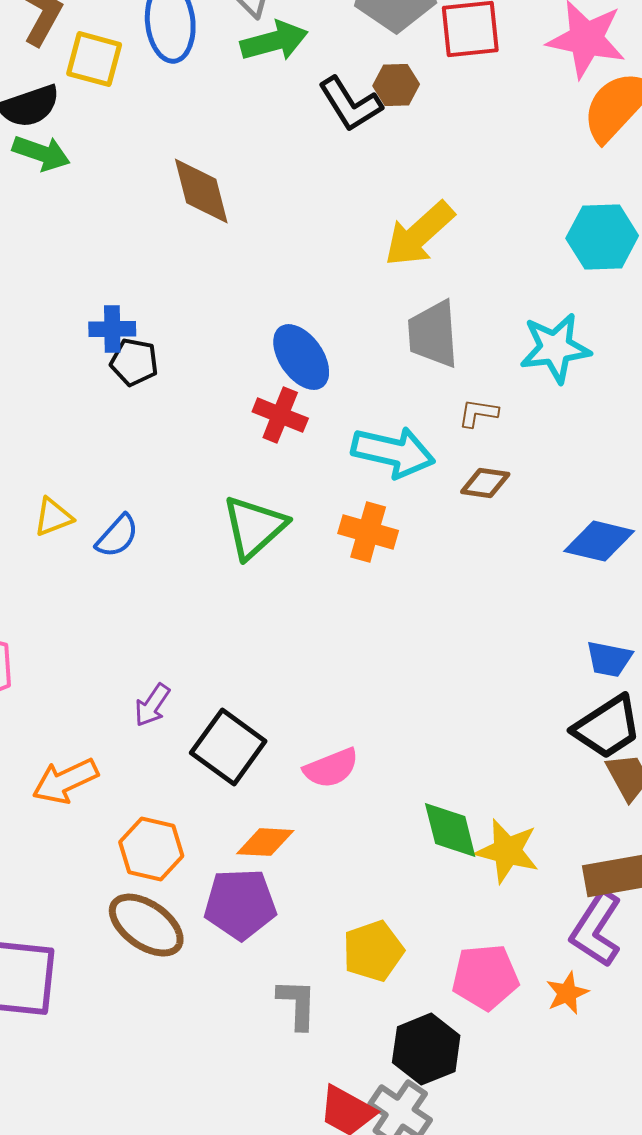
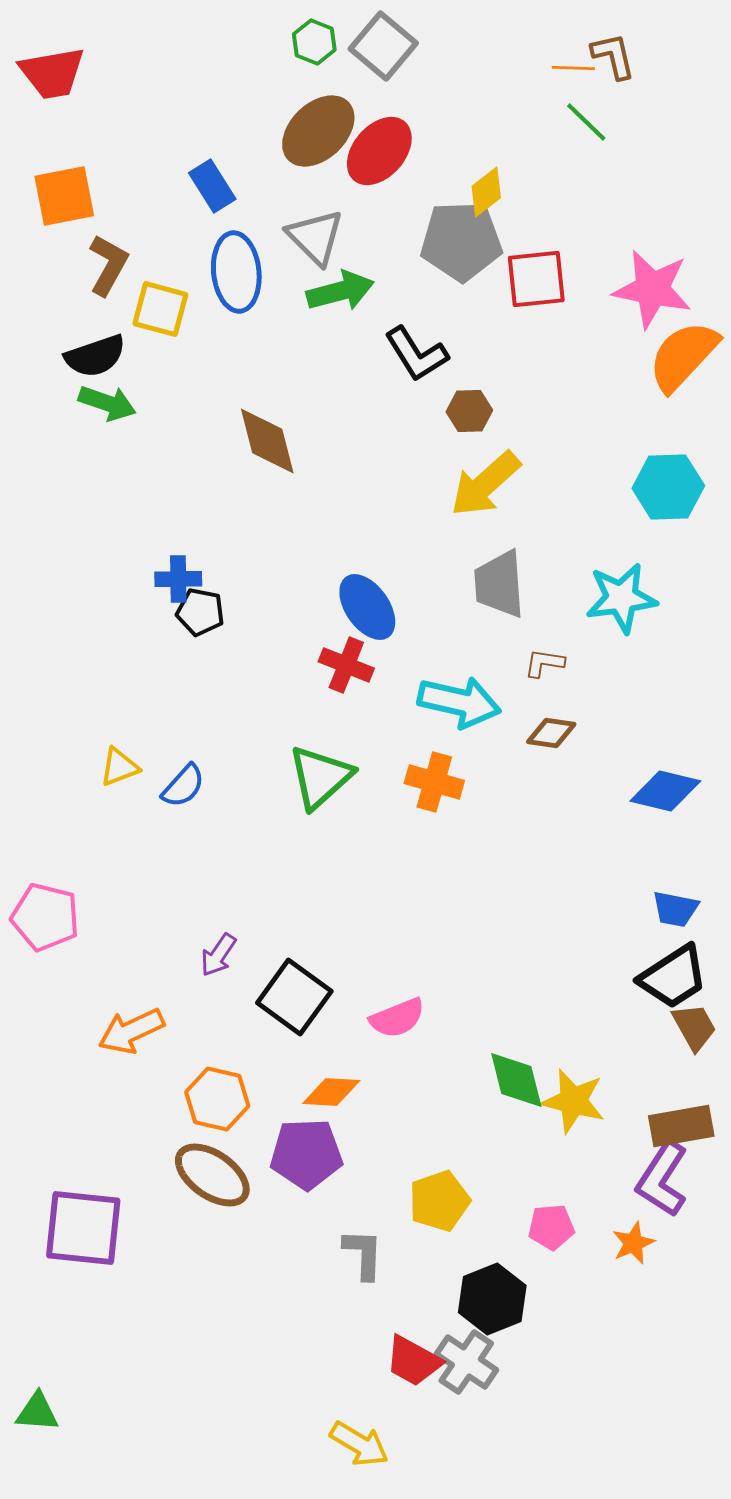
brown hexagon: (396, 85) -> (469, 411), moved
pink pentagon: (485, 977) -> (551, 1227), size x0.7

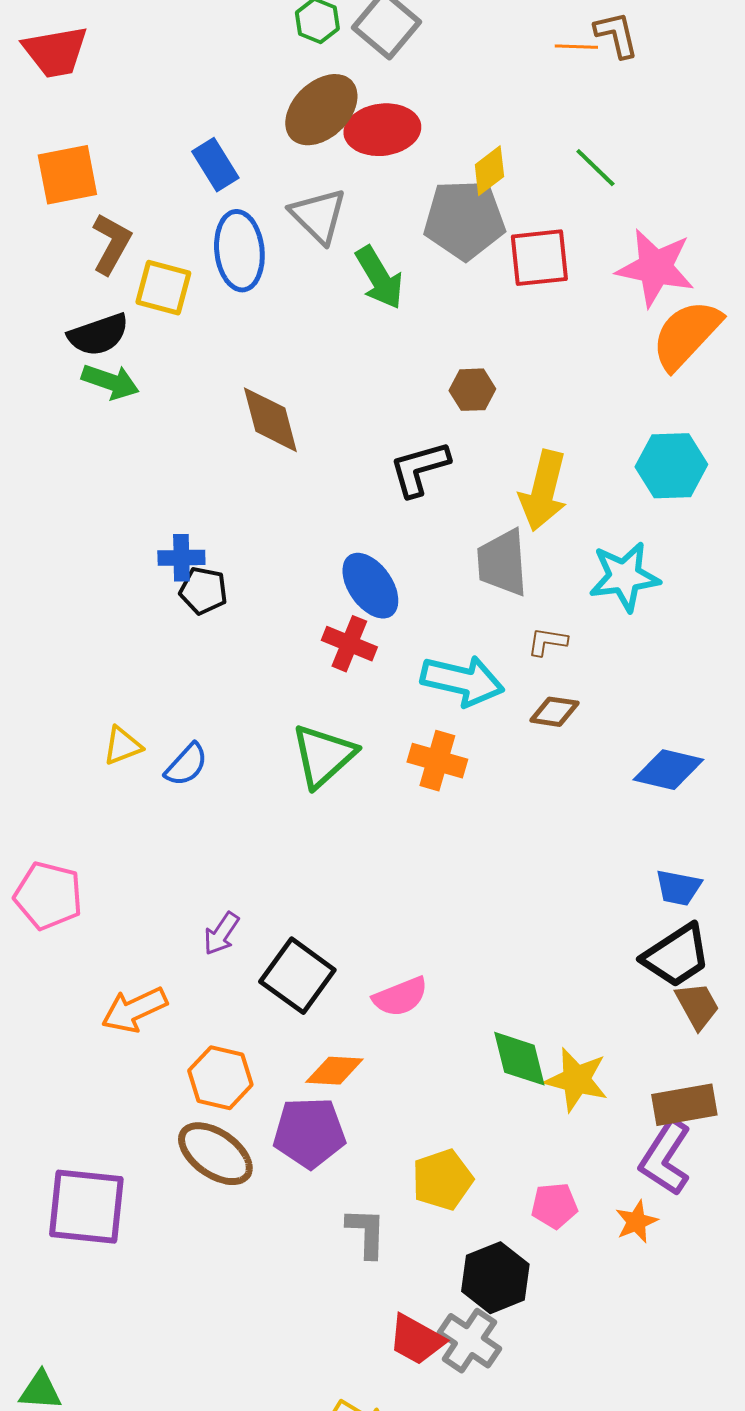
green line: (586, 122) -> (595, 168), moved
red ellipse: (379, 151) -> (382, 130), turned 42
green arrow: (340, 291) -> (379, 278), moved, turned 74
black L-shape: (416, 354) -> (419, 469), moved, turned 106
yellow arrow: (485, 484) -> (543, 491), moved, turned -34

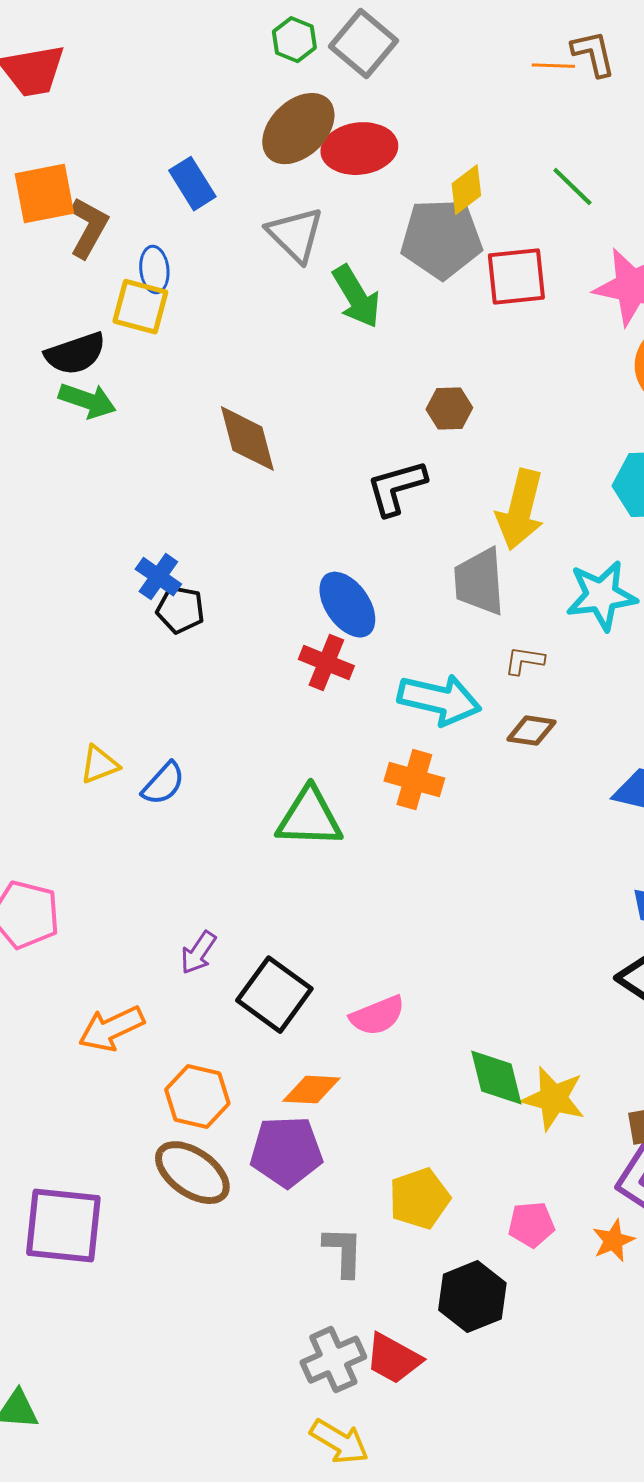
brown L-shape: (111, 244) -> (88, 228), moved
blue ellipse: (239, 251) -> (154, 270), moved, size x0.6
blue cross: (181, 558) -> (158, 577), turned 36
green triangle: (323, 756) -> (309, 818), moved, turned 44
gray cross: (469, 1341) -> (333, 1360), moved, turned 32

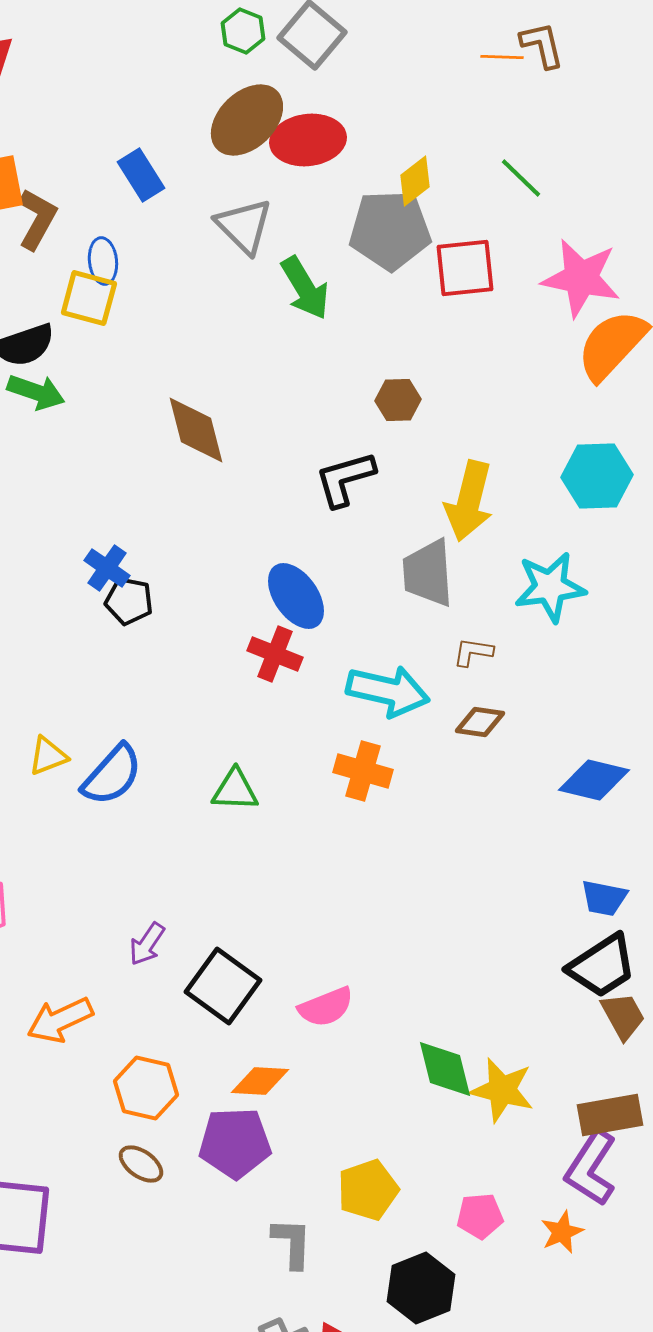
blue semicircle: (163, 784) -> (112, 775), size x1.4
green triangle: (309, 818) -> (235, 790), moved, size x0.7
brown ellipse: (192, 1173) -> (141, 1164), size x0.6

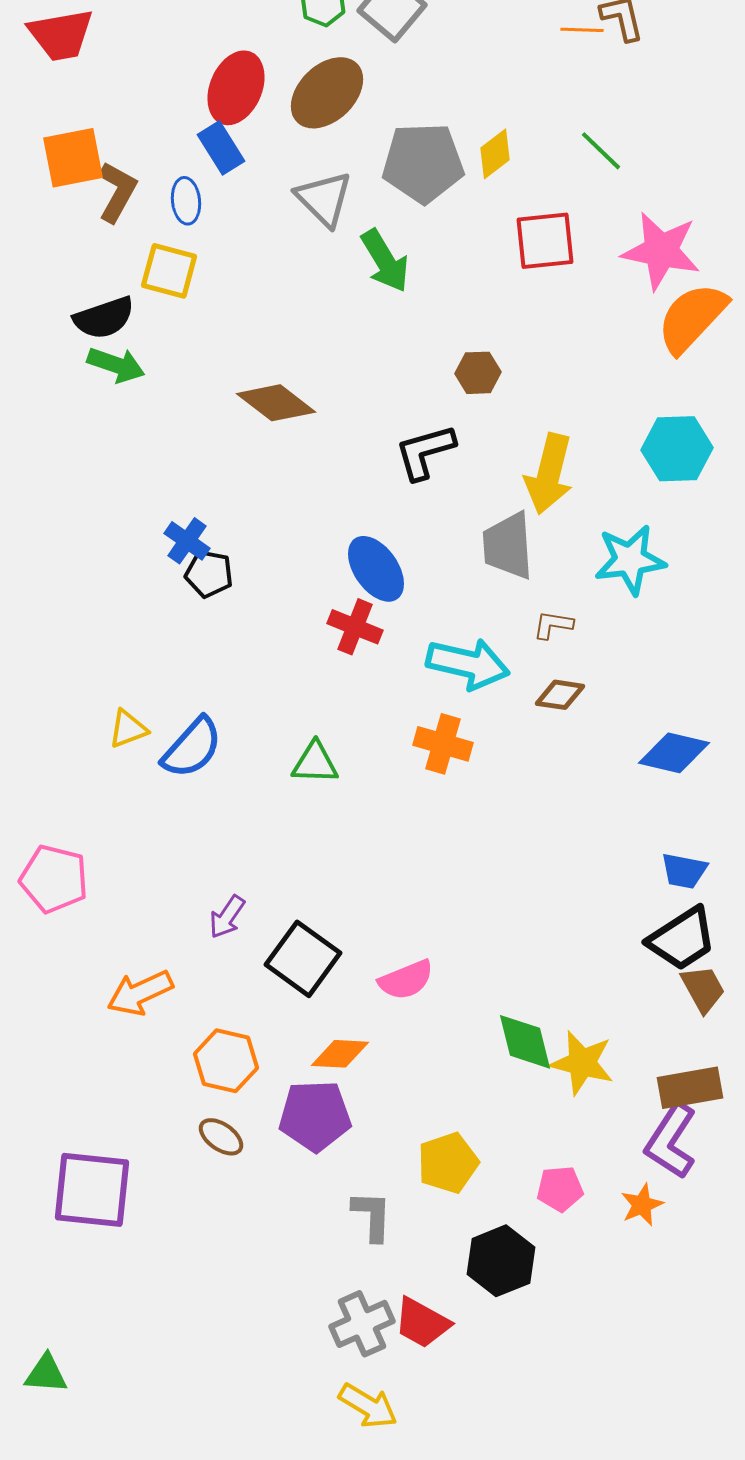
red ellipse: (308, 140) -> (236, 88), moved, turned -60
gray pentagon: (390, 230) -> (423, 163), moved
blue ellipse: (103, 261) -> (186, 201), moved
brown diamond: (196, 430) -> (276, 403), turned -38

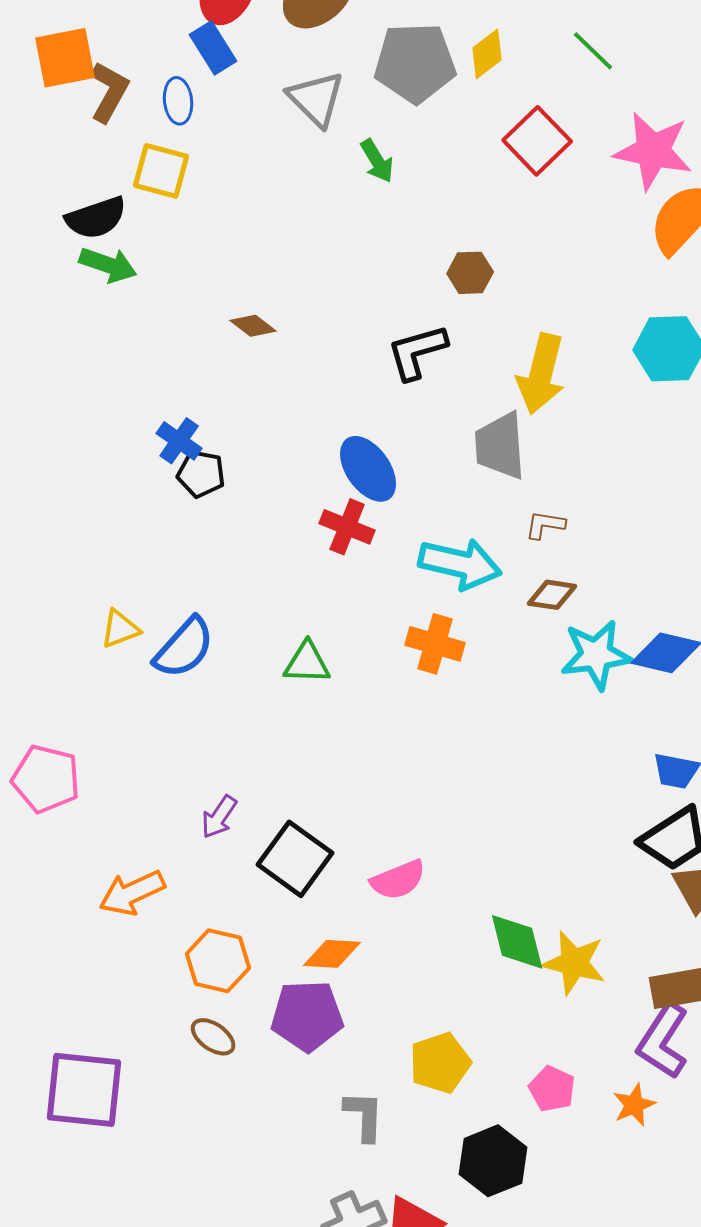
red square: (545, 241) -> (537, 141), turned -38
green arrow: (385, 261) -> (377, 161), size x0.7
brown diamond: (276, 403) -> (253, 326), moved, size x0.6
cyan star: (630, 560) -> (596, 655), moved
pink pentagon: (560, 1189) -> (552, 1089), turned 30

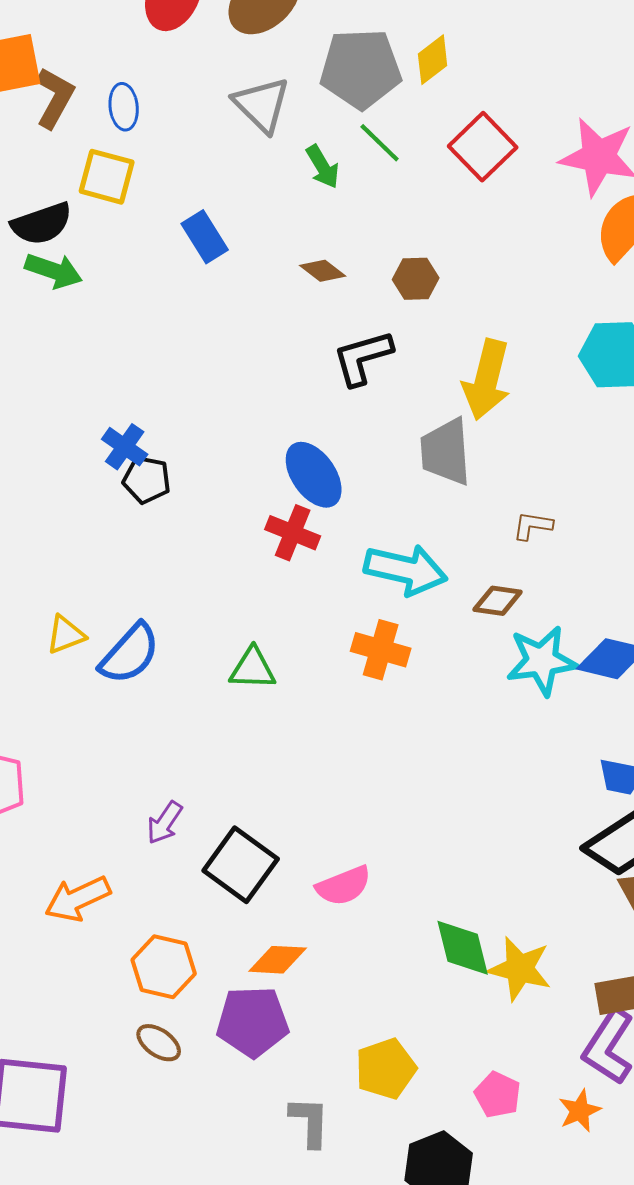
blue rectangle: (213, 48) -> (205, 237), moved
green line: (593, 51) -> (380, 143), moved
brown diamond: (253, 326) -> (323, 271), moved
brown L-shape: (545, 525) -> (533, 526), moved

